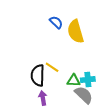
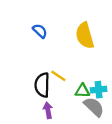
blue semicircle: (56, 22) -> (40, 31), moved

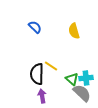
yellow semicircle: (85, 36) -> (74, 31), size x0.7
green triangle: (82, 91) -> (72, 79), turned 40

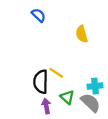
blue semicircle: (35, 27) -> (38, 15), moved
green triangle: (72, 79) -> (67, 97), moved

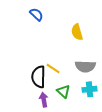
cyan cross: (95, 86) -> (90, 89), moved
gray semicircle: (91, 103) -> (85, 66), moved, turned 138

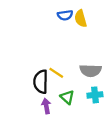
blue semicircle: (36, 14) -> (65, 15), moved, turned 128
yellow semicircle: (77, 32) -> (81, 19), moved

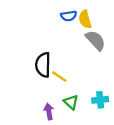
gray semicircle: (91, 71) -> (95, 40), moved, turned -135
black semicircle: (41, 82) -> (43, 65), moved

